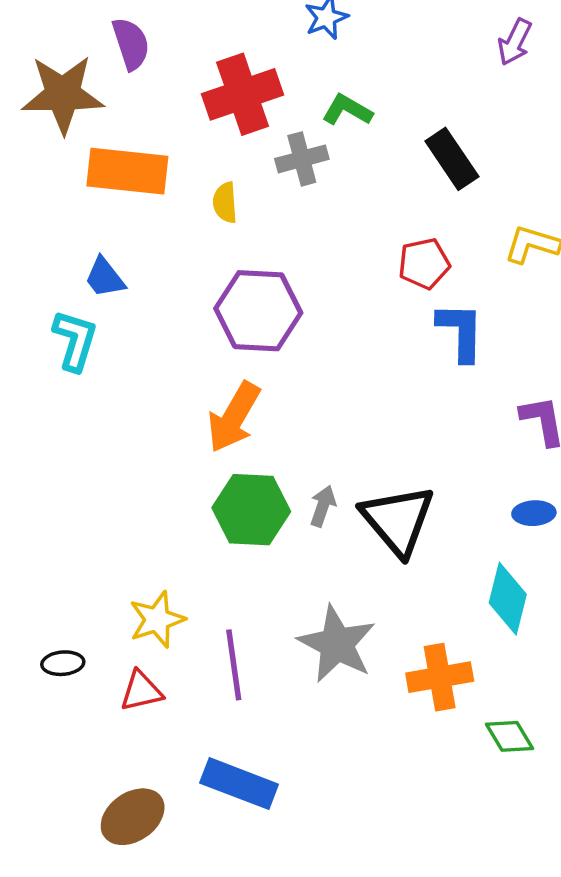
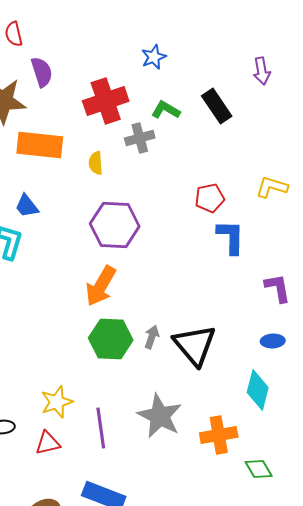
purple arrow: (515, 42) -> (262, 71), turned -36
black rectangle: (452, 159) -> (217, 106), moved

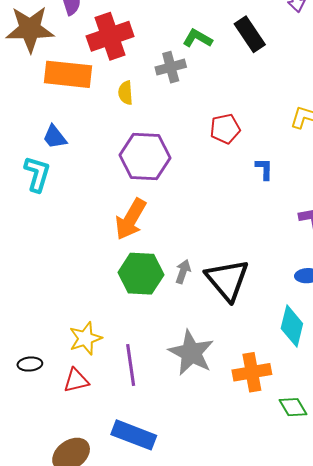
red cross: (106, 101) -> (110, 36), moved
red pentagon: (210, 198) -> (225, 129), moved
blue L-shape: (231, 237) -> (264, 169), size x0.6

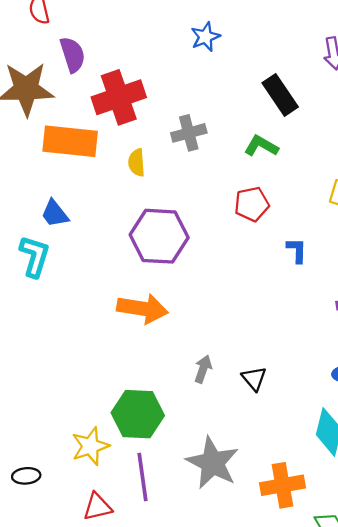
green L-shape: (197, 38) -> (261, 146), moved
orange arrow: (131, 219) -> (143, 309), turned -111
green hexagon: (141, 274) -> (138, 414), moved
black triangle: (227, 280) -> (254, 379), size x0.5
red triangle: (76, 380) -> (97, 507), moved

